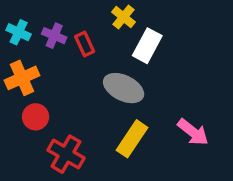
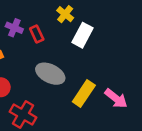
gray ellipse: (124, 88) -> (50, 74), moved
yellow rectangle: (132, 139) -> (84, 93), moved

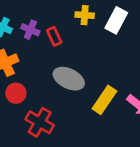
yellow cross: (65, 14) -> (85, 15), turned -35
white rectangle: (83, 35) -> (116, 20), moved

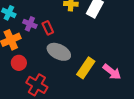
purple cross: (30, 30) -> (30, 24), moved
red rectangle: (54, 36) -> (48, 28), moved

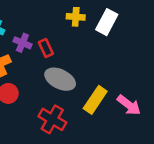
red cross: (37, 85) -> (52, 119), moved

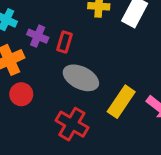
red rectangle: (46, 48) -> (64, 42), turned 42

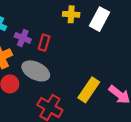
gray ellipse: (81, 78) -> (36, 71), moved

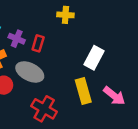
white rectangle: (99, 19) -> (94, 58), moved
yellow rectangle: (89, 90) -> (83, 91), turned -50

